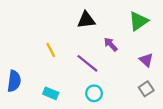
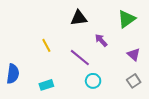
cyan rectangle: (51, 93) -> (46, 85), turned -40
cyan circle: (94, 93) -> (93, 81), moved

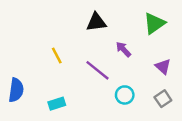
cyan circle: (93, 81) -> (125, 95), moved

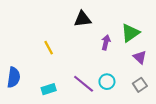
green triangle: (154, 23) -> (130, 33), moved
purple arrow: (123, 49) -> (106, 42), turned 56
purple line: (98, 70) -> (84, 84), moved

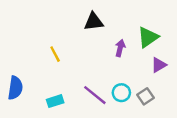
purple triangle: (140, 57) -> (159, 65), turned 48
gray square: (140, 85) -> (145, 96), moved

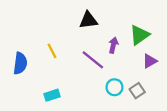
blue semicircle: (15, 88) -> (20, 63), moved
purple line: (95, 95) -> (93, 60), moved

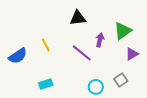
blue semicircle: (20, 63) -> (18, 56), turned 48
cyan circle: (114, 87) -> (96, 87), moved

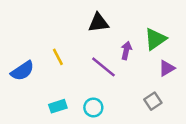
cyan circle: (96, 87) -> (93, 107), moved

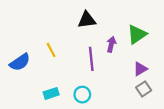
purple line: (103, 67) -> (91, 59), turned 45
purple triangle: (167, 68) -> (140, 69), moved
gray square: (153, 101) -> (144, 89), moved

